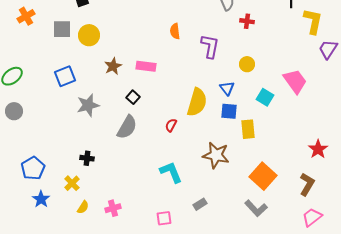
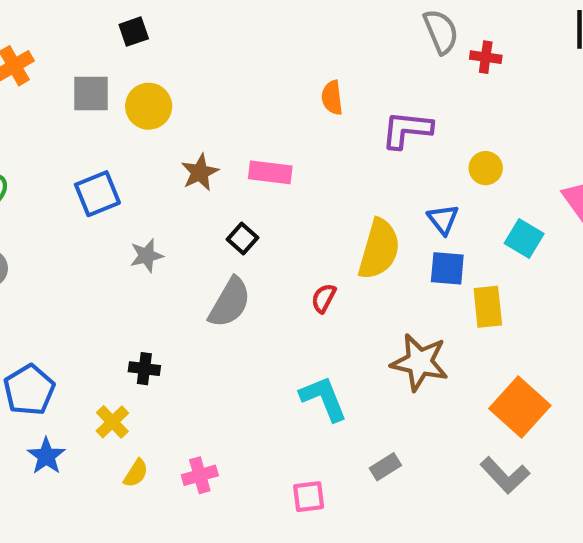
red cross: (247, 21) -> (486, 57), moved
purple L-shape: (210, 46) -> (407, 130), turned -95
gray star: (88, 105) -> (146, 256), size x0.7

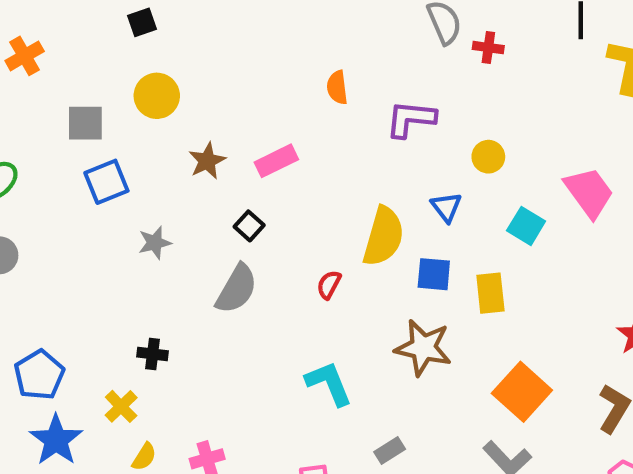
gray square: (91, 93) -> (85, 123), moved
pink rectangle: (270, 172) -> (276, 161), turned -33
blue square: (447, 268) -> (434, 274), moved
blue star: (46, 456) -> (56, 440), size x1.4

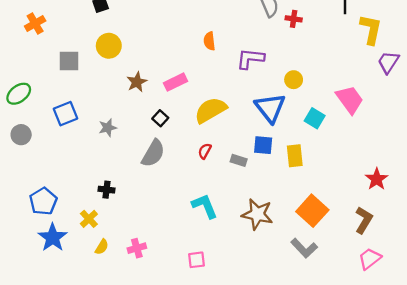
blue square: (106, 182) -> (65, 114), moved
blue triangle: (446, 207) -> (270, 108), size x1.8
yellow semicircle: (383, 236) -> (211, 110), moved, turned -136
brown star: (423, 348) -> (257, 214), moved
gray rectangle: (390, 450) -> (239, 160), moved, turned 49

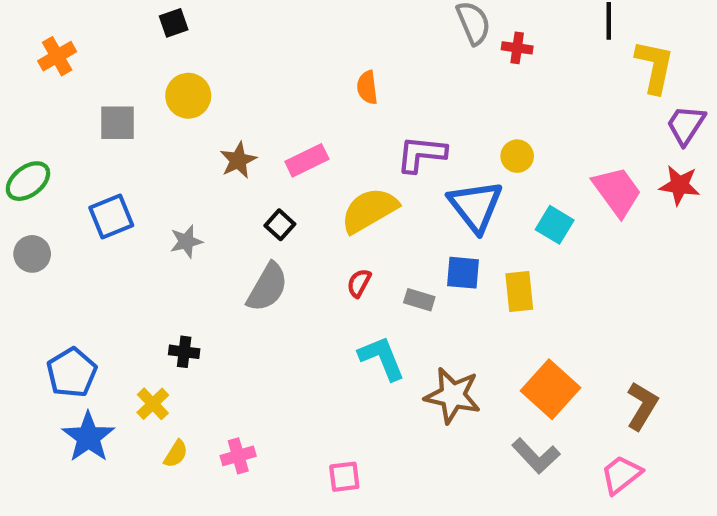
purple L-shape: (250, 59) -> (421, 154), moved
red star: (377, 179) -> (680, 185), moved, turned -30
cyan L-shape: (205, 206) -> (382, 358), moved
pink trapezoid: (370, 259) -> (621, 475), moved

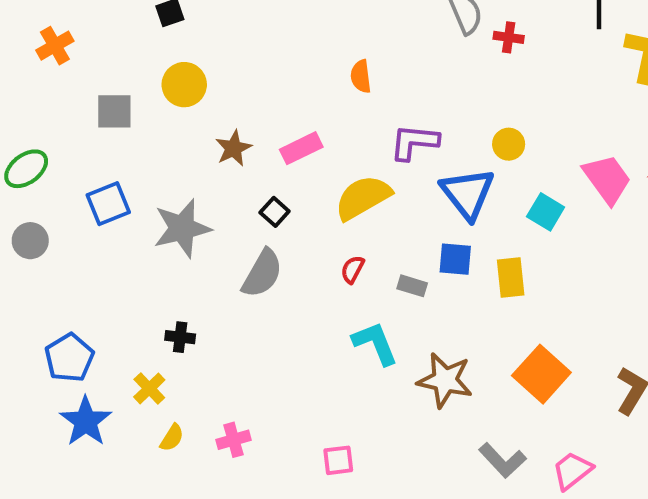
gray star: (186, 241) -> (182, 228), size x1.8
gray L-shape: (536, 456) -> (502, 460), moved
pink trapezoid: (621, 475) -> (572, 471), moved

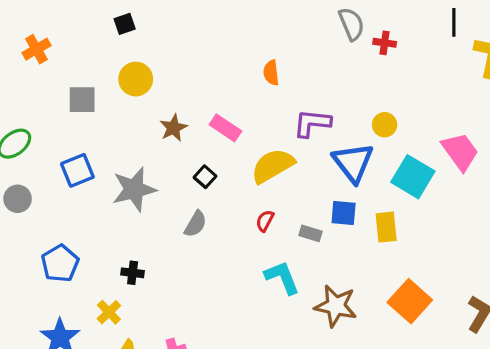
pink rectangle: (301, 148) -> (225, 128), turned 60
cyan square: (546, 212) -> (413, 177), size x1.5
gray semicircle: (262, 273) -> (196, 224), size x0.7
blue pentagon: (69, 358) -> (60, 263), moved

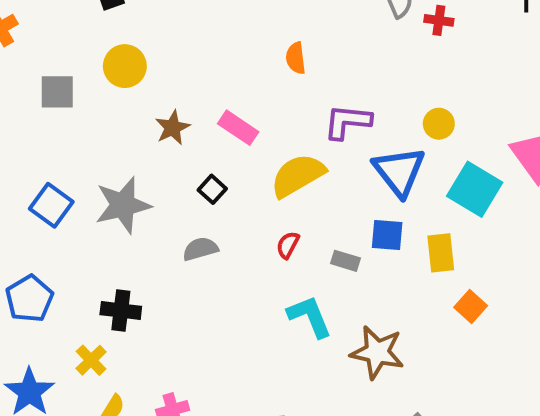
blue square: (77, 170) -> (51, 205), moved, turned -32
gray semicircle: (196, 224) -> (200, 249), turned -136
black cross: (133, 273) -> (121, 311), size x1.4
orange square: (410, 301) -> (471, 307), moved, size x0.6

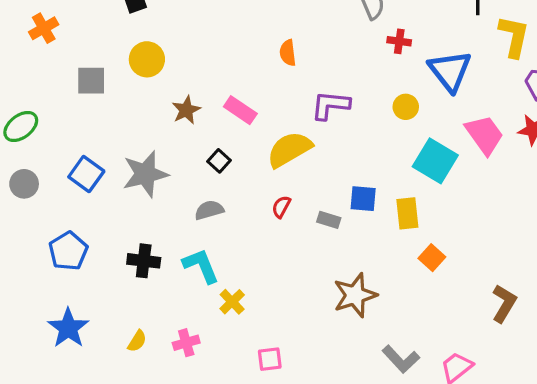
red cross: (439, 20) -> (399, 41), moved
blue triangle: (399, 171) -> (450, 71), moved
cyan L-shape: (310, 316) -> (201, 266), moved
brown star: (377, 352) -> (355, 295), turned -30
yellow cross: (91, 360) -> (232, 302), moved

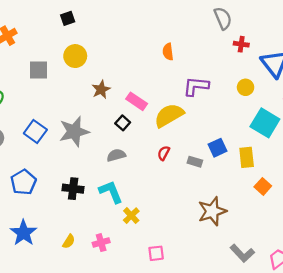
pink rectangle: (240, 110) -> (137, 101), moved
blue square: (363, 199) -> (218, 148), turned -30

